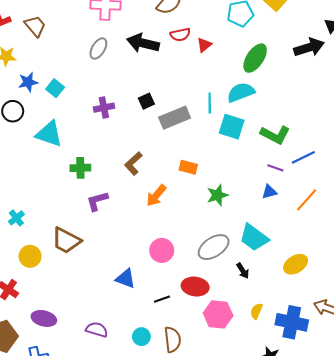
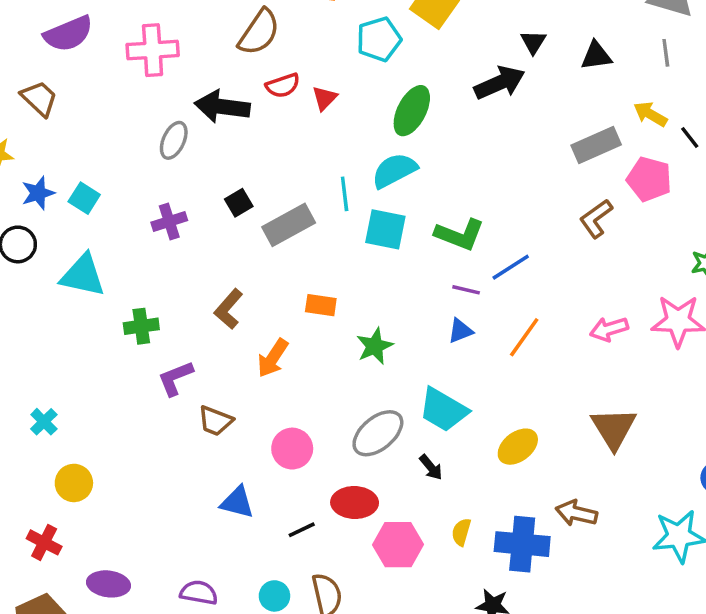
gray ellipse: (98, 49) -> (174, 140), moved
brown trapezoid: (66, 241) -> (215, 421), moved, size x0.7

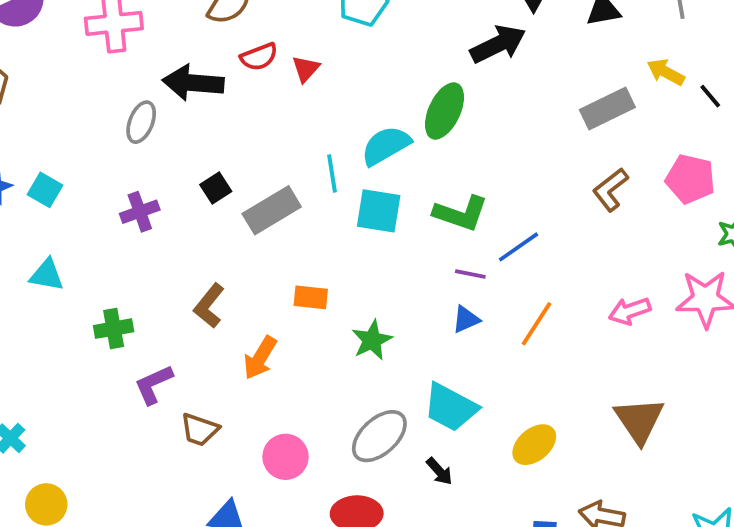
green ellipse: (412, 111) -> (444, 111), moved
pink pentagon: (649, 179) -> (690, 179), moved
cyan triangle: (83, 275) -> (47, 275), size x0.7

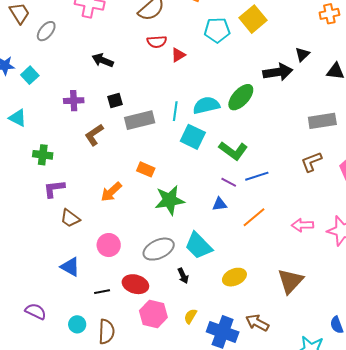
black arrow: (193, 83) -> (103, 60), moved, size x0.7
gray ellipse: (141, 122) -> (46, 31), moved
brown L-shape: (209, 306) -> (94, 135), moved
green star: (372, 340) -> (170, 200), size x1.4

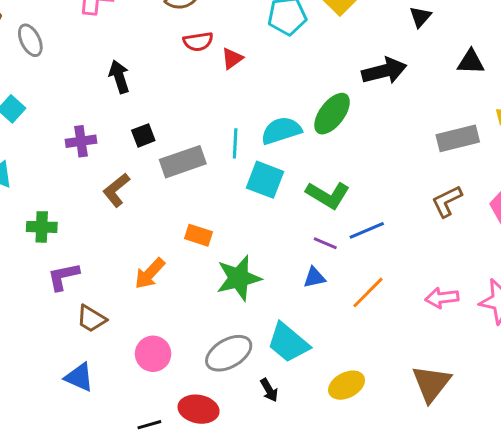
gray ellipse: (46, 31) -> (30, 40), turned -60
black triangle: (302, 54) -> (420, 17), moved
black arrow: (103, 60) -> (119, 77), turned 55
blue triangle: (70, 267) -> (79, 377), moved

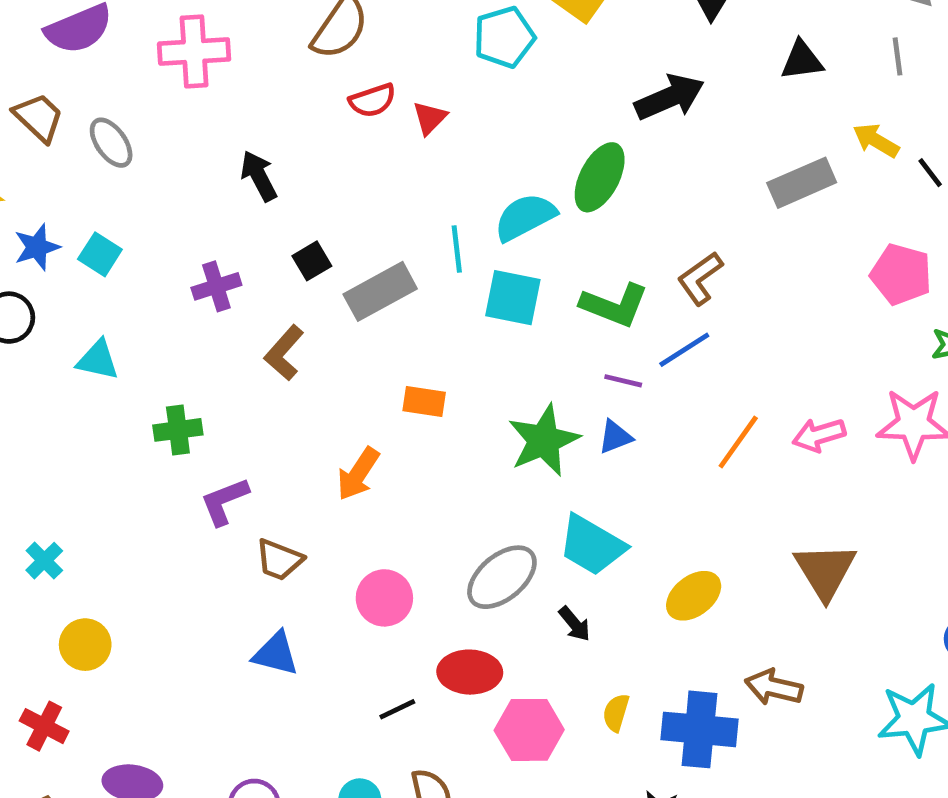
brown L-shape: (447, 201) -> (700, 278), moved
green star: (239, 278) -> (544, 440), moved
orange line: (368, 292) -> (738, 442), moved

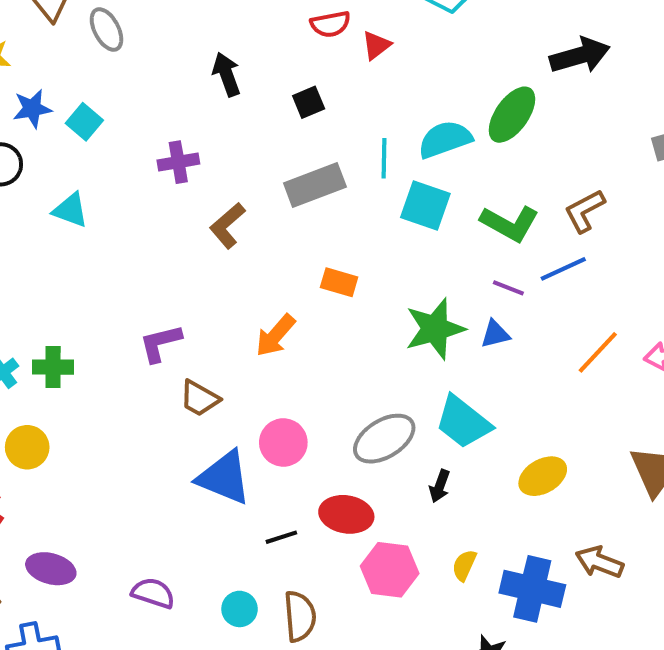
black square: (312, 261) -> (309, 102), moved
green cross: (178, 430) -> (53, 367), moved
black arrow: (575, 624) -> (440, 486), turned 52
blue triangle: (276, 654) -> (224, 478), moved, size x1.4

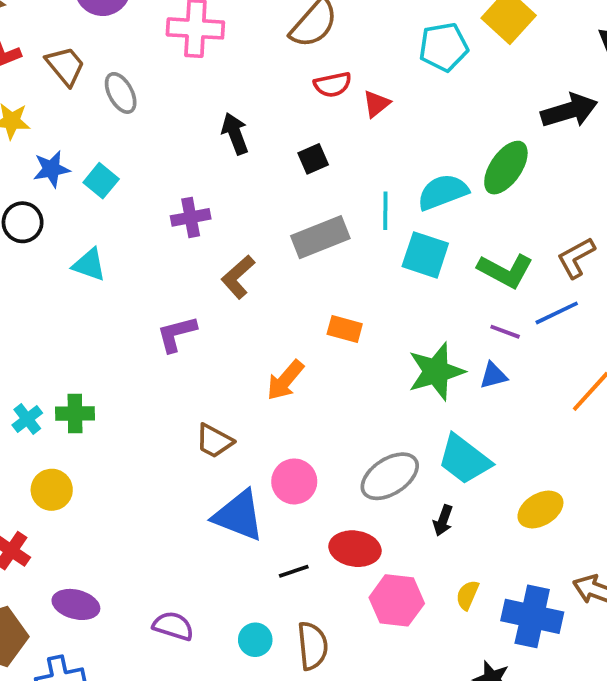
purple L-shape: (160, 343) -> (177, 334), moved

